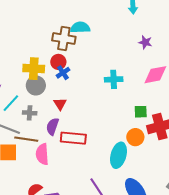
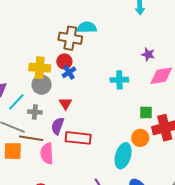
purple star: (145, 42) -> (148, 54), moved

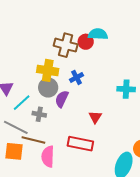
brown cross: (70, 38) -> (66, 45), moved
red circle: (64, 61) -> (86, 42), moved
red triangle: (65, 103) -> (95, 117), moved
purple semicircle: (58, 126) -> (62, 99), moved

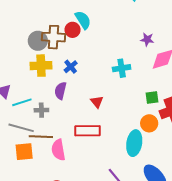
cyan semicircle: (98, 34) -> (83, 20), turned 66
gray circle: (48, 88) -> (38, 41), moved
cyan line: (22, 103) -> (22, 102), turned 36

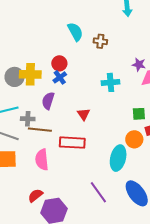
red circle: (73, 30) -> (59, 63), moved
brown cross: (53, 37) -> (100, 41), moved, size x0.6
purple star: (147, 40) -> (139, 65), moved
gray circle: (38, 41) -> (15, 77), moved
brown line: (41, 137) -> (40, 130), moved

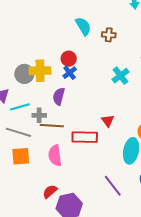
cyan cross: (111, 82) -> (120, 76), turned -30
red triangle: (84, 114) -> (108, 121), moved

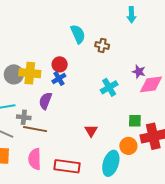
red rectangle: (85, 137) -> (67, 166), moved

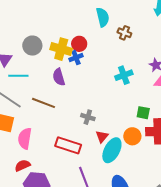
yellow cross: (30, 73) -> (61, 49), moved
purple semicircle: (45, 101) -> (59, 77), turned -48
gray cross: (24, 117) -> (88, 117), moved
red triangle: (91, 131) -> (102, 137), moved
pink semicircle: (35, 159) -> (25, 138), moved

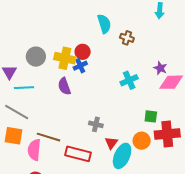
brown line: (43, 103) -> (48, 137), moved

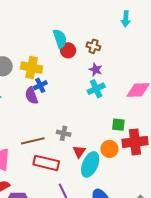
cyan semicircle: (104, 24) -> (60, 39), moved
red circle: (83, 52) -> (68, 50), moved
blue cross: (80, 66) -> (40, 85), moved
purple star: (160, 68) -> (96, 70), moved
brown line: (48, 137) -> (33, 141), moved, turned -30

